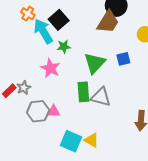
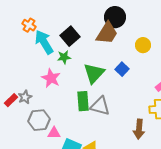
black square: (59, 20) -> (70, 36), moved
blue square: (123, 59) -> (122, 69), turned -32
pink triangle: (54, 111) -> (54, 133), moved

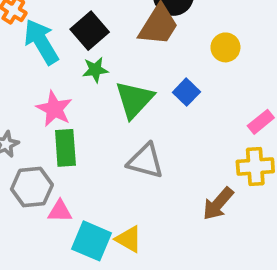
green star: (64, 57) -> (95, 70), moved
green rectangle: (83, 101) -> (65, 148), moved
brown arrow: (139, 129) -> (218, 204), turned 36

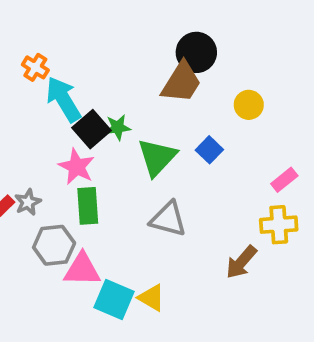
black square: (90, 31) -> (91, 129), moved
pink triangle: (60, 211) -> (82, 270), size x1.5

